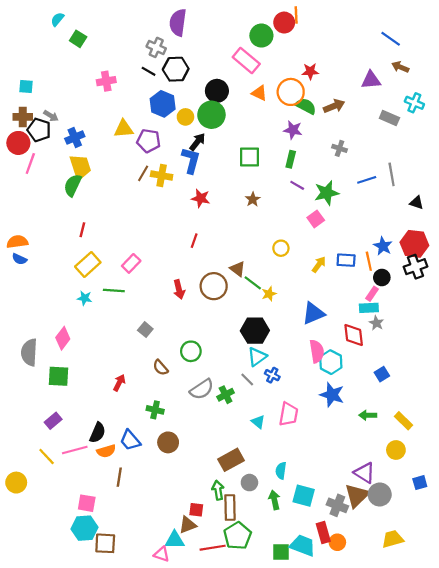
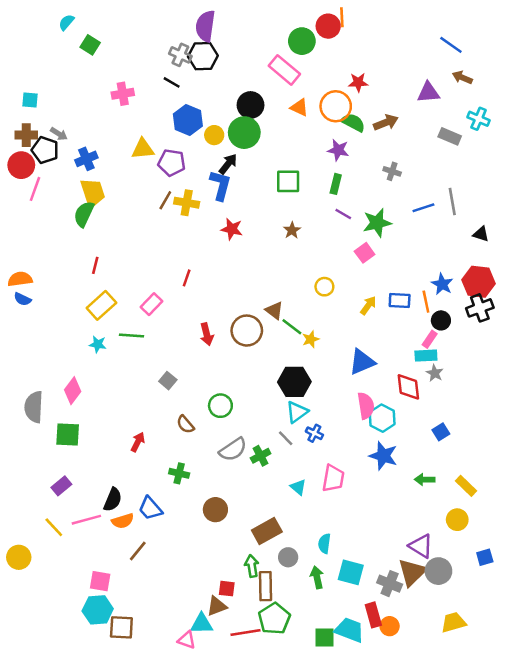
black hexagon: (176, 69) -> (203, 56), moved
red line: (194, 241) -> (187, 278), moved
brown circle: (168, 442) -> (215, 510), moved
brown line: (119, 477) -> (138, 551), turned 30

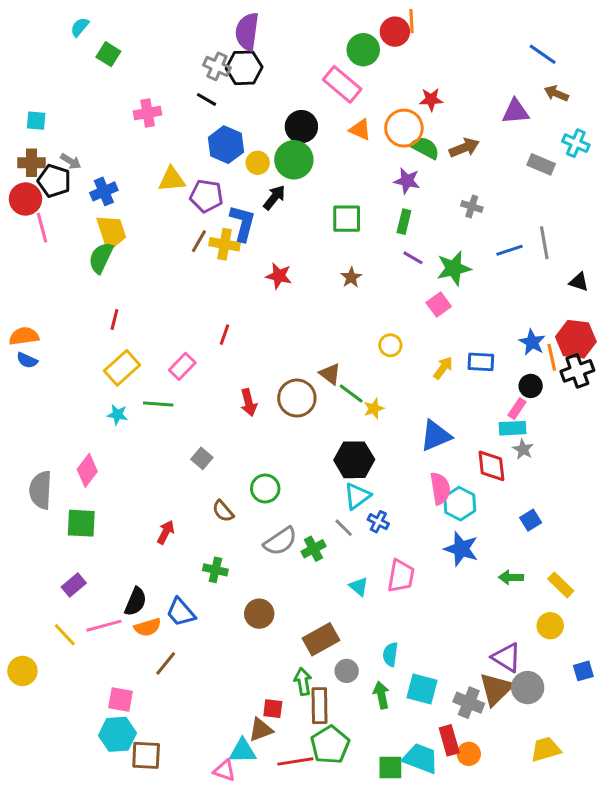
blue L-shape: (220, 185) -> (243, 223), moved
pink line: (35, 189) -> (42, 228), turned -35
orange line: (426, 302) -> (552, 357), moved

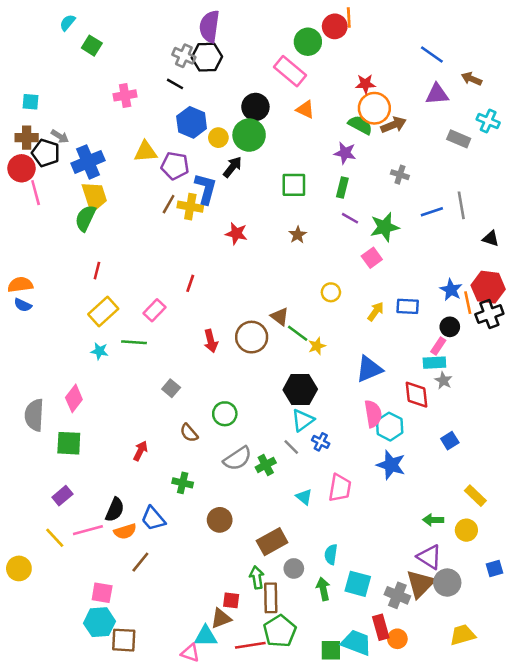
blue line: (543, 54) -> (432, 55), moved
orange circle: (404, 128) -> (374, 108), moved
blue cross: (104, 191) -> (88, 162), size x1.4
green arrow: (511, 577) -> (433, 520), moved

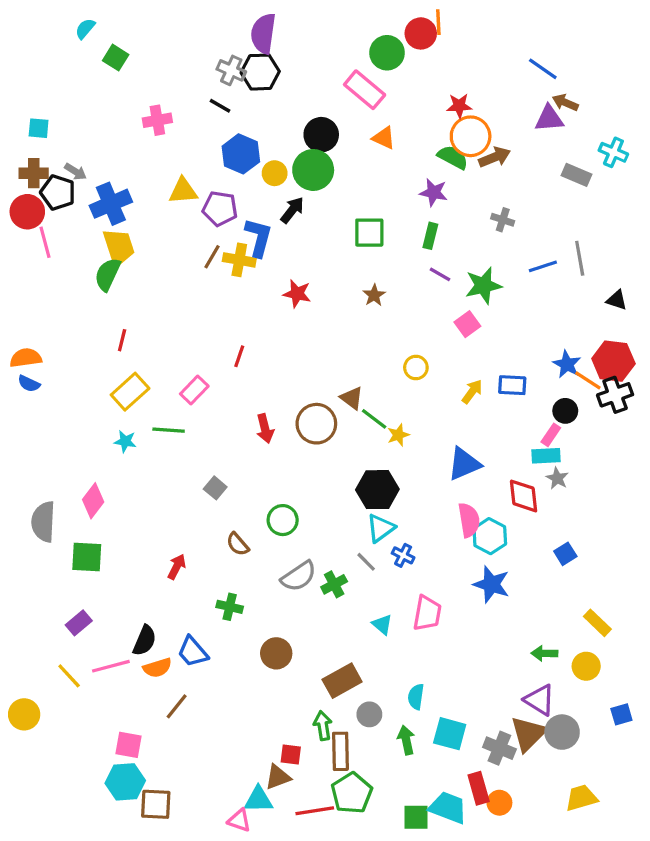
brown arrow: (472, 79) -> (565, 103), moved
orange line: (468, 303) -> (588, 380), turned -45

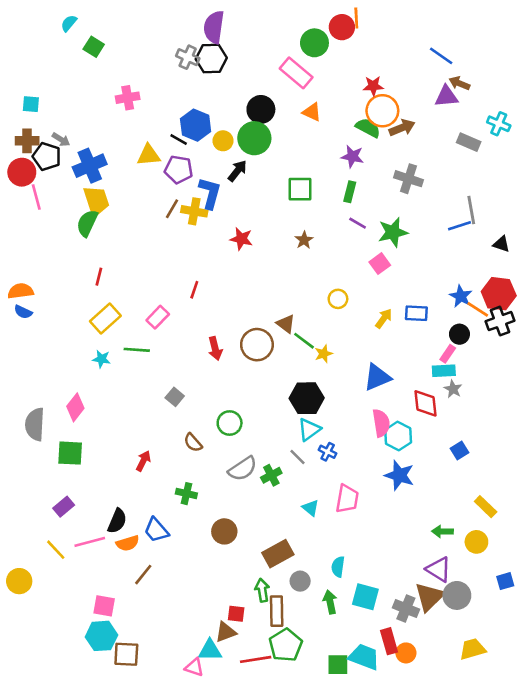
black line: (220, 106) -> (179, 139), moved
gray cross: (503, 220) -> (409, 179), size x1.5
blue line: (543, 266) -> (459, 226), moved

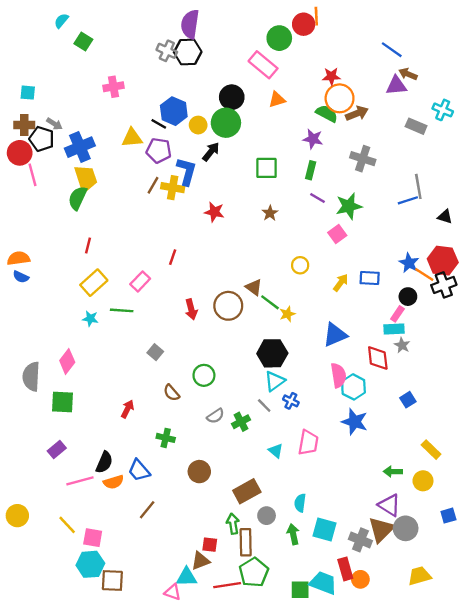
orange triangle: (312, 112) -> (277, 100), turned -42
gray semicircle: (243, 469) -> (216, 416), size x0.7
yellow line: (56, 550) -> (67, 525), moved
brown line: (143, 575) -> (147, 510), moved

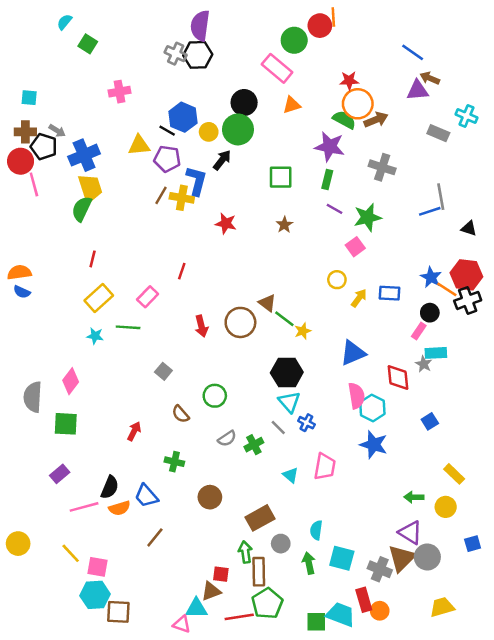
purple star: (313, 139) -> (330, 147), size x1.4
yellow circle: (300, 265) -> (337, 280), moved
cyan rectangle: (394, 329) -> (436, 353), moved
cyan triangle: (275, 381) -> (289, 402), turned -35

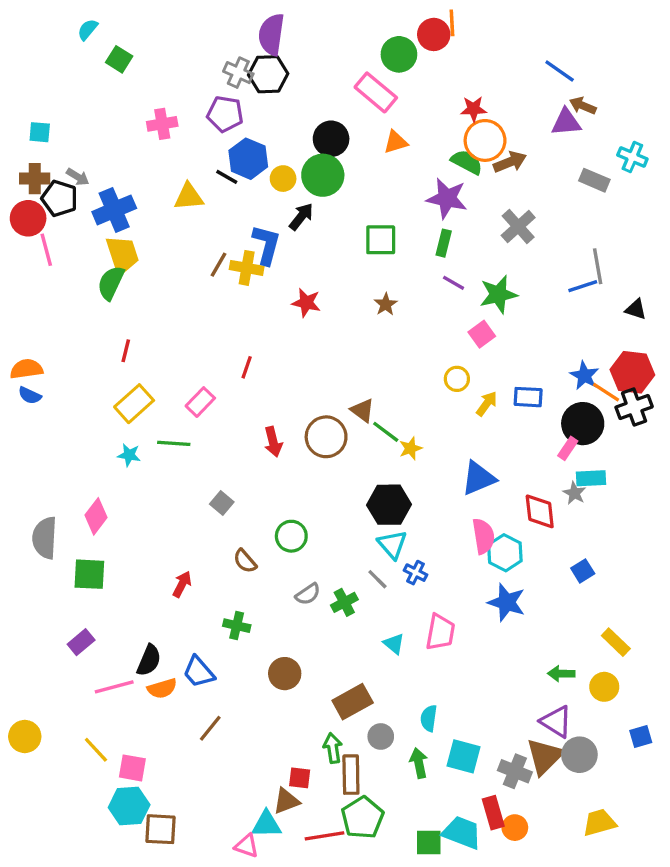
purple pentagon: (167, 159) -> (225, 114), moved
gray cross: (382, 167) -> (518, 227), turned 30
black circle: (430, 313) -> (583, 424), size x1.6

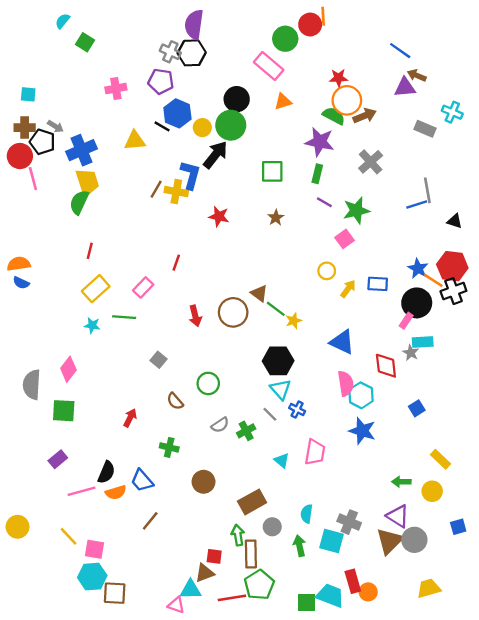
black arrow: (301, 217) -> (215, 155), size x1.4
blue triangle: (478, 478) -> (342, 342), turned 48
gray cross: (515, 771) -> (349, 522), moved

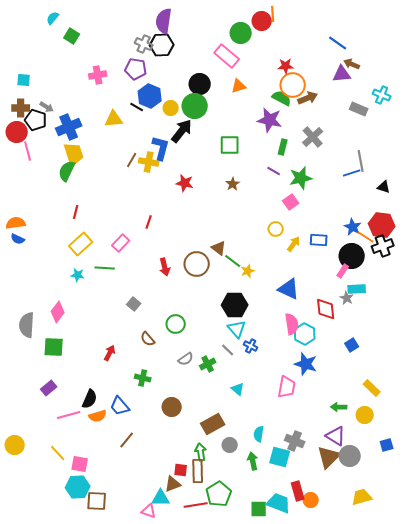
green rectangle: (317, 174) -> (283, 147), moved
pink trapezoid: (315, 452) -> (287, 387), moved
brown rectangle: (251, 554) -> (198, 471), moved

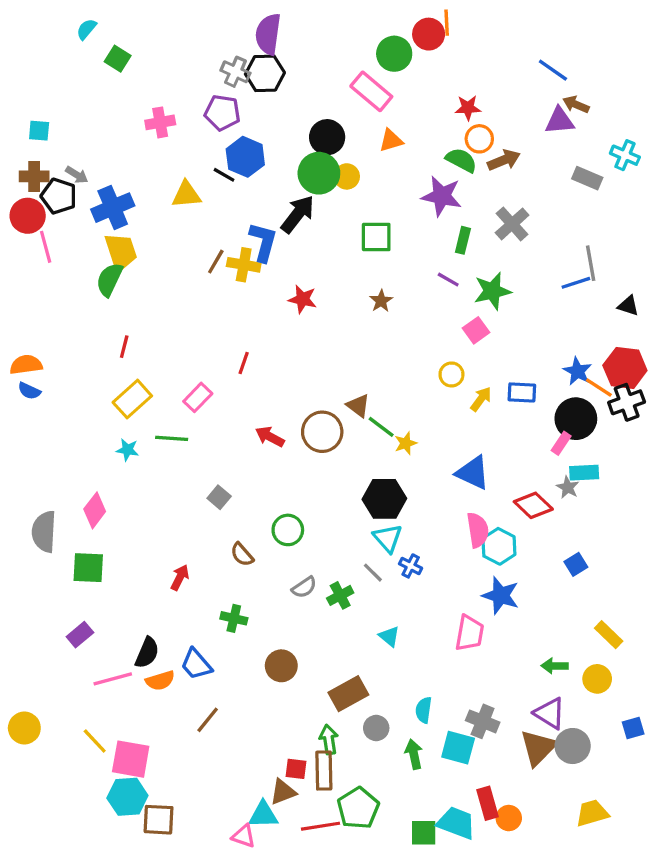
orange circle: (293, 85) -> (479, 139), size x0.7
yellow circle: (171, 108) -> (347, 176), moved
red arrow: (165, 267) -> (270, 437), turned 132
red diamond: (326, 309) -> (533, 505), turned -40
pink square: (80, 464) -> (131, 759), size x1.4

